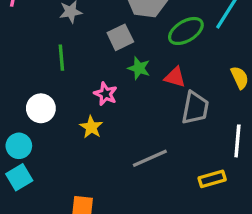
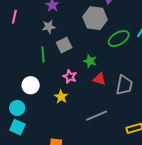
gray square: (120, 37) -> (64, 45), moved
red triangle: (175, 77) -> (99, 79), moved
cyan square: (19, 177) -> (17, 127), turned -35

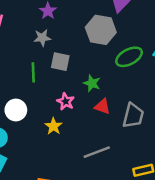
gray square: (64, 45) -> (60, 62), turned 35

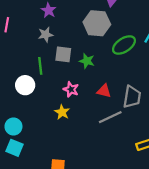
green star: (92, 83) -> (87, 61), moved
white circle: (16, 110) -> (25, 85), moved
gray line: (97, 152) -> (110, 117), moved

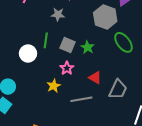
green ellipse: (124, 45) -> (123, 42), turned 70
gray square: (63, 54) -> (67, 45), moved
gray line: (110, 117) -> (81, 99), moved

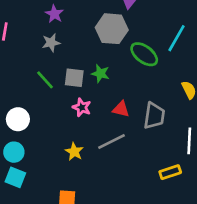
green line: (46, 40) -> (45, 80), turned -35
white circle: (28, 53) -> (18, 119), moved
yellow star: (54, 86) -> (74, 152), moved

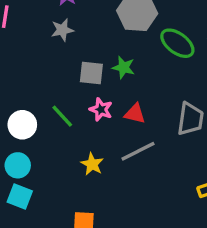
green line: (45, 80) -> (62, 116), moved
red triangle: (121, 109) -> (135, 114), moved

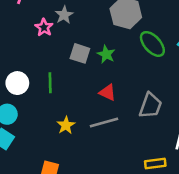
gray star: (62, 30) -> (64, 15), turned -30
pink star: (101, 110) -> (44, 27), moved
green line: (62, 116) -> (50, 83), turned 30

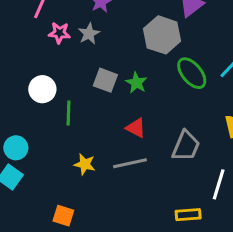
pink star: (44, 27) -> (59, 33), moved, turned -30
white circle: (17, 83) -> (42, 89), moved
yellow star: (66, 125) -> (85, 164), turned -30

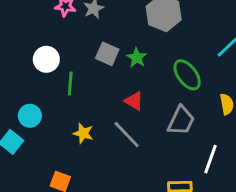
green ellipse: (192, 73) -> (187, 75), moved
cyan circle: (16, 148) -> (30, 116), moved
gray line: (130, 163) -> (127, 135), turned 56

